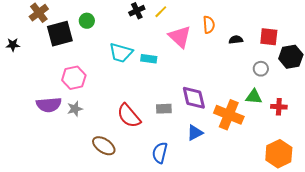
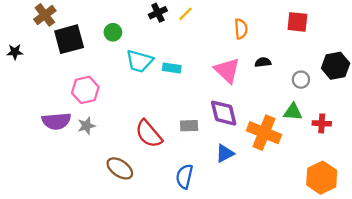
green circle: (87, 21) -> (113, 32), moved
pink triangle: (180, 37) -> (227, 70), moved
red square: (269, 37) -> (297, 22), moved
black semicircle: (236, 40) -> (263, 62), moved

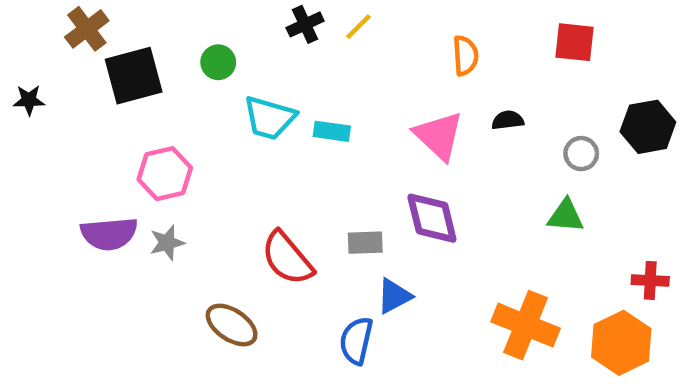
red cross: (322, 123) -> (650, 280), moved
orange cross: (264, 133) -> (526, 325), moved
blue triangle: (225, 153) -> (394, 296), moved

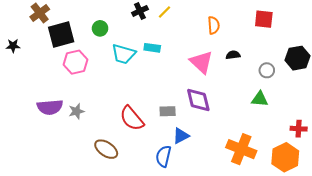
cyan rectangle: (332, 131) -> (152, 48), moved
pink hexagon: (165, 174) -> (75, 62), moved

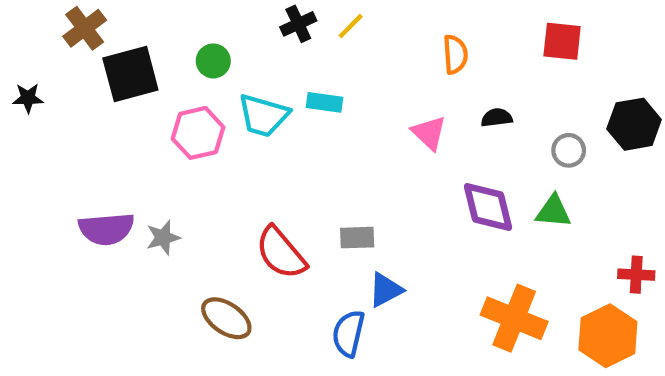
pink hexagon: (75, 62) -> (198, 133), moved
pink triangle: (201, 62) -> (429, 133), size x0.7
purple diamond: (198, 100) -> (488, 207), moved

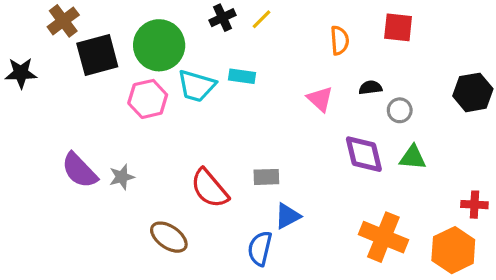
red square: (562, 41) -> (398, 27), moved
green circle: (213, 61) -> (159, 45), size x2.0
black star: (28, 98) -> (21, 73), size x1.4
gray circle: (569, 150) -> (400, 110), moved
purple semicircle: (106, 229) -> (79, 170), turned 51

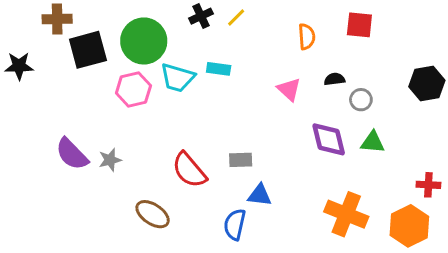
brown cross: (63, 21) -> (57, 19), turned 36
blue triangle: (288, 216) -> (260, 195), turned 35

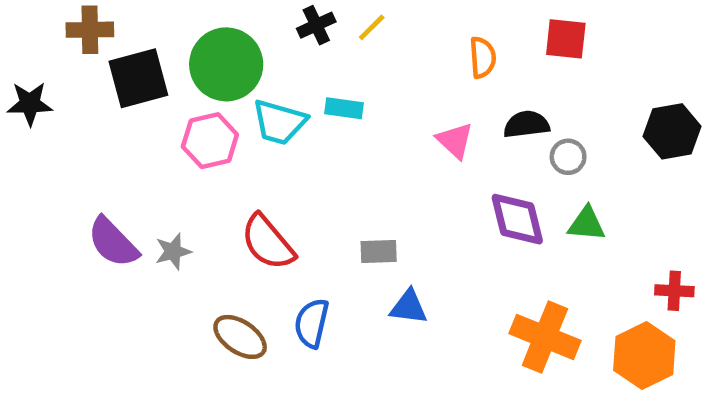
black semicircle: (335, 79) -> (526, 124), size x1.4
red semicircle: (189, 170) -> (268, 242), moved
blue semicircle: (235, 224) -> (312, 323), moved

